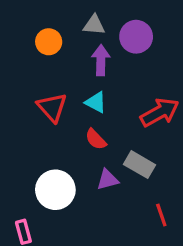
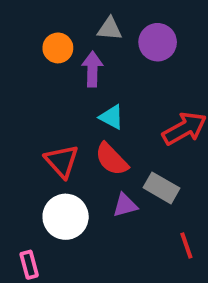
purple arrow: (101, 60) -> (92, 69), moved
red triangle: (52, 107) -> (62, 161), moved
red semicircle: (96, 139) -> (112, 159), size x1.4

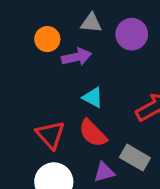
purple arrow: (92, 69) -> (77, 57), turned 76

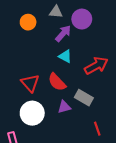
purple arrow: (77, 57) -> (63, 34), moved, turned -36
cyan triangle: (93, 97) -> (65, 56), moved

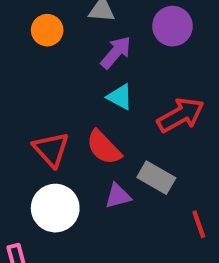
purple circle: (82, 19) -> (172, 26), moved
red line: (97, 129) -> (199, 224), moved

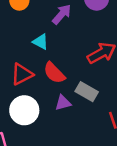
cyan triangle: (120, 97) -> (41, 42), moved
red triangle: (51, 149) -> (22, 74), turned 45

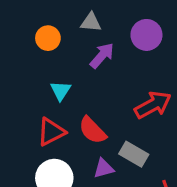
cyan triangle: (41, 42) -> (61, 91), moved, turned 35

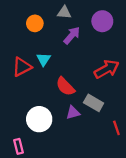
red triangle: (51, 132) -> (22, 67), moved

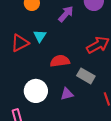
red semicircle: (65, 87) -> (60, 61), turned 126
purple triangle: (73, 113) -> (67, 94), moved

